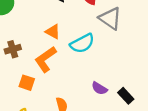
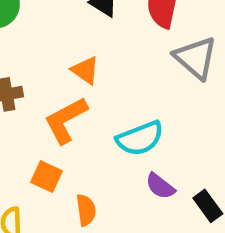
cyan semicircle: (82, 43) -> (140, 138), moved
orange square: (27, 83) -> (47, 177), moved

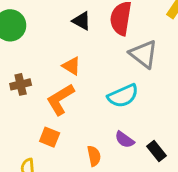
cyan semicircle: (140, 138) -> (123, 96), moved
orange semicircle: (86, 210) -> (94, 156), moved

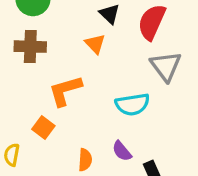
orange triangle: (71, 66) -> (95, 44), moved
brown cross: (21, 84) -> (30, 47), moved, size x1.4

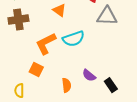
gray triangle: (166, 66) -> (107, 16), turned -40
cyan semicircle: (132, 104) -> (74, 39), moved

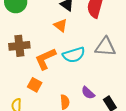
gray triangle: (107, 16) -> (105, 47), moved
brown cross: (18, 20) -> (19, 46), moved

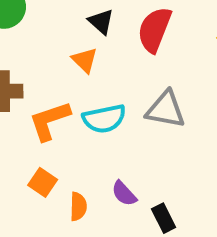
orange square: (35, 85) -> (43, 182), moved

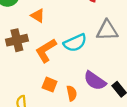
orange triangle: (85, 60) -> (38, 16), moved
purple semicircle: (124, 194) -> (95, 81), size x1.5

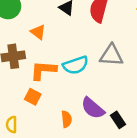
orange L-shape: (46, 50) -> (43, 70), turned 30
orange square: (50, 85) -> (33, 97), moved

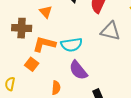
gray triangle: (111, 55) -> (110, 31), moved
purple semicircle: (93, 108) -> (78, 70), moved

